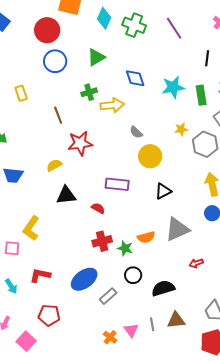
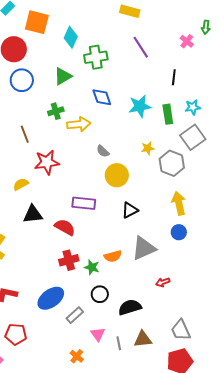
green cross: (134, 25) -> (96, 57), moved, turned -30
red semicircle: (98, 208) -> (65, 227), size x1.5
pink triangle: (131, 330) -> (98, 334), moved

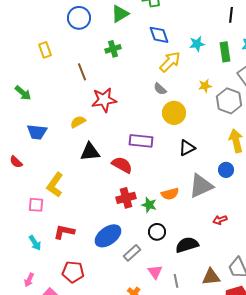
cyan star: (140, 106) -> (197, 44), size x0.7
yellow arrow: (79, 124) -> (170, 62), moved, turned -40
blue circle: (179, 232) -> (226, 170), moved
brown triangle: (143, 339) -> (211, 277), moved

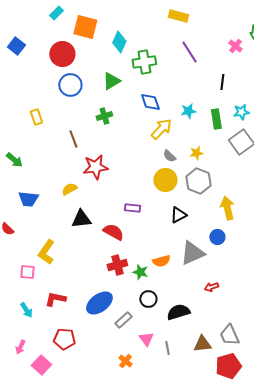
gray semicircle: (160, 89) -> (169, 156), moved
gray hexagon: (229, 101) -> (198, 181), moved
purple rectangle: (141, 141) -> (132, 208), size x0.7

